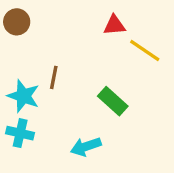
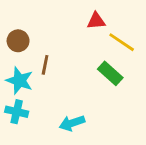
brown circle: (17, 22) -> (18, 41), moved
green rectangle: (113, 101) -> (110, 73), moved

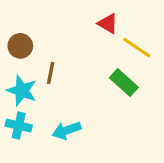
red triangle: (96, 21) -> (108, 24), turned 36
cyan arrow: (72, 123) -> (66, 130), moved

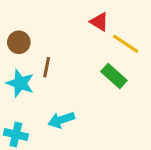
cyan cross: (19, 126) -> (16, 135), moved

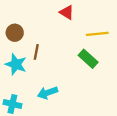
red triangle: (99, 22) -> (67, 12), moved
yellow line: (126, 44) -> (97, 34), turned -40

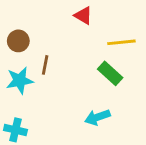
cyan star: (16, 64) -> (20, 80), turned -30
cyan arrow: (47, 93) -> (97, 117), moved

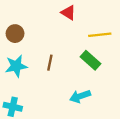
brown line: (45, 65) -> (50, 63), moved

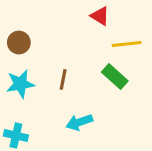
red triangle: (68, 13) -> (100, 16), moved
cyan arrow: (80, 96) -> (79, 122), moved

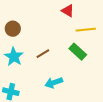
brown line: (63, 79) -> (43, 54), turned 48
cyan star: (20, 84) -> (14, 57), turned -30

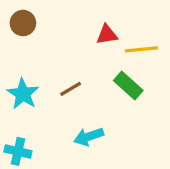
red triangle: (68, 11) -> (107, 35), moved, turned -40
brown circle: (13, 29) -> (23, 23), moved

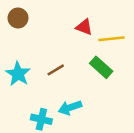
red triangle: (107, 35) -> (84, 27), turned 30
cyan cross: (18, 151) -> (41, 119), moved

